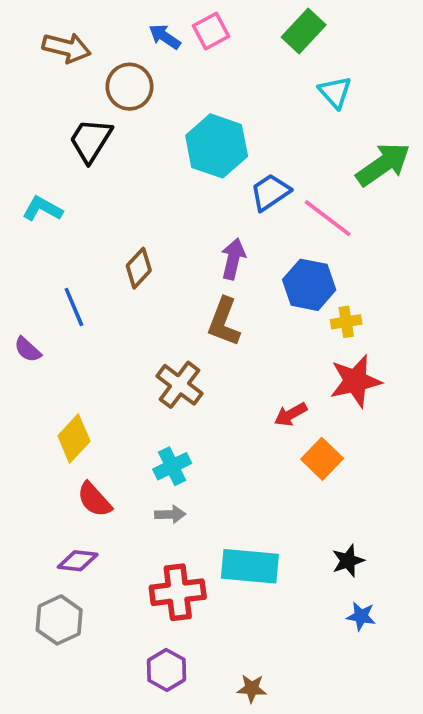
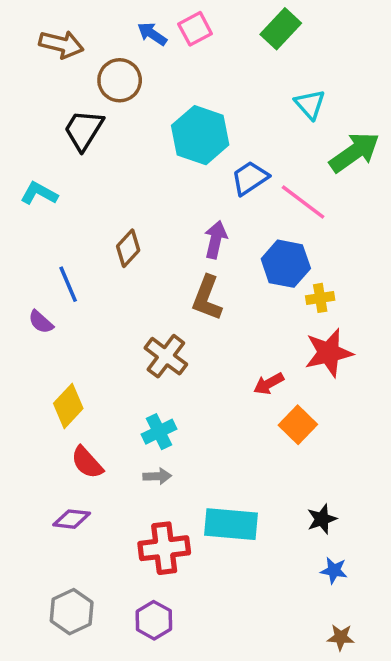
cyan triangle: (335, 92) -> (310, 104), moved
purple semicircle: (28, 350) -> (41, 322), moved
gray hexagon: (59, 620) -> (72, 612), moved
brown star: (252, 688) -> (341, 637), moved

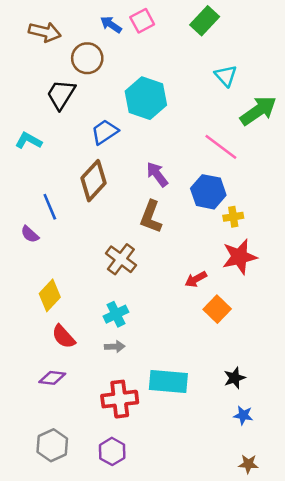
blue trapezoid: (250, 178) -> (105, 132), moved
purple arrow: (216, 240) -> (157, 174), turned -50
brown diamond: (128, 248) -> (93, 181), size x1.5

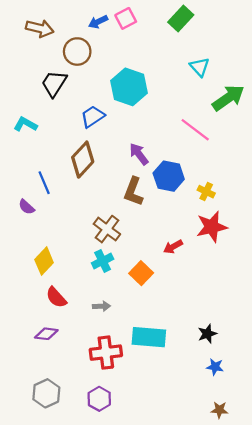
blue arrow: (111, 25) -> (98, 22), turned -60
blue hexagon: (208, 192) -> (169, 176), moved
yellow cross: (233, 217) -> (206, 192), turned 35
orange square: (217, 309) -> (141, 273), moved
cyan cross: (116, 314) -> (103, 261), moved

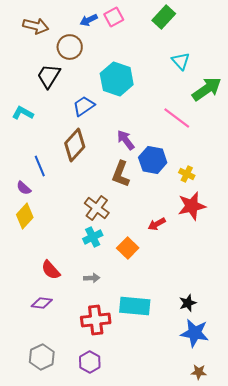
yellow diamond: (44, 261) -> (25, 216), moved
blue star: (215, 367) -> (195, 333), size x1.8

